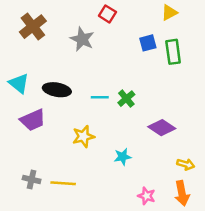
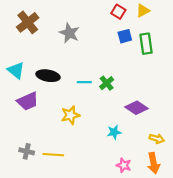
red square: (107, 14) -> (118, 12), moved
cyan star: (123, 157) -> (114, 132), moved

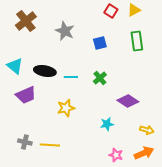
blue square: (125, 36) -> (100, 43), moved
cyan line: (84, 82) -> (71, 77), moved
orange arrow: (154, 163) -> (144, 153), turned -102

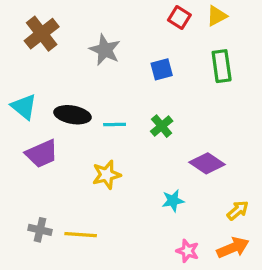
yellow arrow: (147, 130) -> (238, 210), turned -56

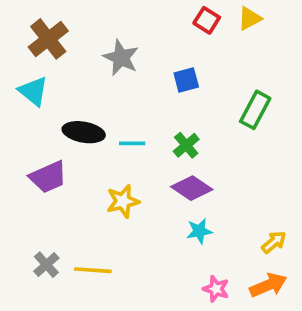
green rectangle: (222, 66) -> (255, 110), moved, turned 36
cyan triangle: (24, 107) -> (33, 91), moved
purple diamond: (207, 163) -> (192, 188), moved
gray cross: (40, 230) -> (46, 265), turned 35

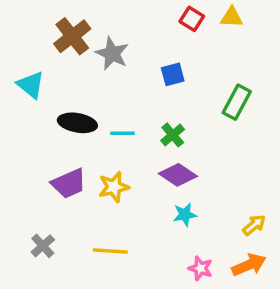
yellow triangle: (250, 18) -> (232, 17), turned 30
brown cross: (48, 39) -> (72, 36), moved
purple trapezoid: (48, 177) -> (69, 183), moved
yellow line: (93, 270) -> (110, 251), moved

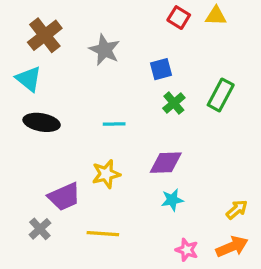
brown cross: (72, 36) -> (45, 35), moved
black ellipse: (77, 123) -> (42, 122), moved
green cross: (173, 135) -> (174, 103), moved
purple diamond: (178, 175) -> (166, 163), turned -36
purple trapezoid: (69, 183) -> (64, 197), moved

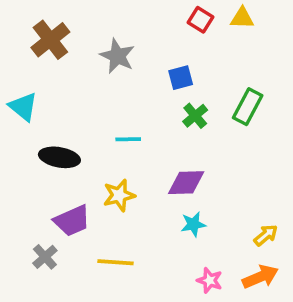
cyan triangle: (29, 79) -> (23, 107), moved
black ellipse: (42, 122) -> (59, 157), moved

